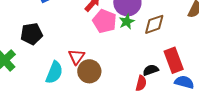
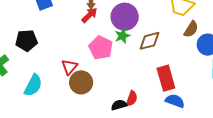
pink pentagon: (105, 21) -> (101, 48), moved
black semicircle: (151, 70) -> (119, 105), moved
cyan semicircle: (54, 72) -> (33, 85), moved

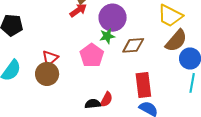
brown semicircle: (191, 29) -> (176, 41), size x1.4
pink pentagon: (101, 48) -> (92, 55), moved
brown circle: (81, 82) -> (47, 74), moved

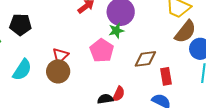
brown diamond: (133, 45) -> (145, 59), moved
red rectangle: (143, 85) -> (166, 76), moved, size x0.7

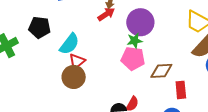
pink pentagon: (102, 51) -> (133, 59), moved, turned -30
cyan semicircle: (22, 70) -> (69, 44), moved

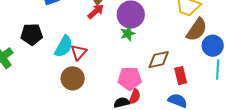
pink pentagon: (133, 59) -> (130, 79), moved
red triangle: (77, 61) -> (79, 52), moved

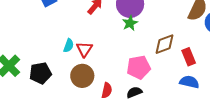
black pentagon: (32, 34) -> (40, 73), moved
cyan semicircle: (64, 46) -> (69, 46), size x0.6
red semicircle: (135, 97) -> (107, 90), moved

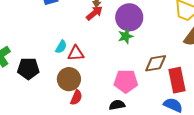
red triangle: (84, 49) -> (76, 53), turned 42
red rectangle: (189, 57) -> (177, 80), size x1.4
red semicircle: (107, 90) -> (76, 97), moved

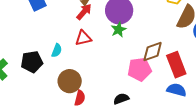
red triangle: (76, 53) -> (83, 38), moved
black pentagon: (28, 69) -> (32, 62), moved
pink pentagon: (126, 81) -> (140, 69), moved

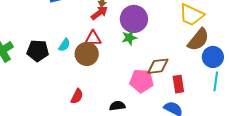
red rectangle: (176, 65) -> (178, 84), size x0.7
brown circle: (70, 81) -> (87, 54), moved

